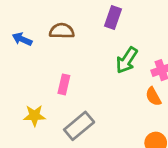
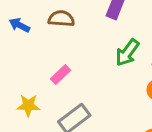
pink rectangle: (64, 84) -> (61, 75), turned 30

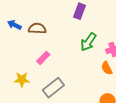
brown semicircle: (61, 19) -> (37, 28), moved

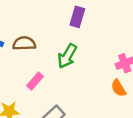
green arrow: (88, 42) -> (67, 56), moved

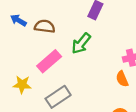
pink rectangle: (35, 81) -> (49, 61), size x1.5

